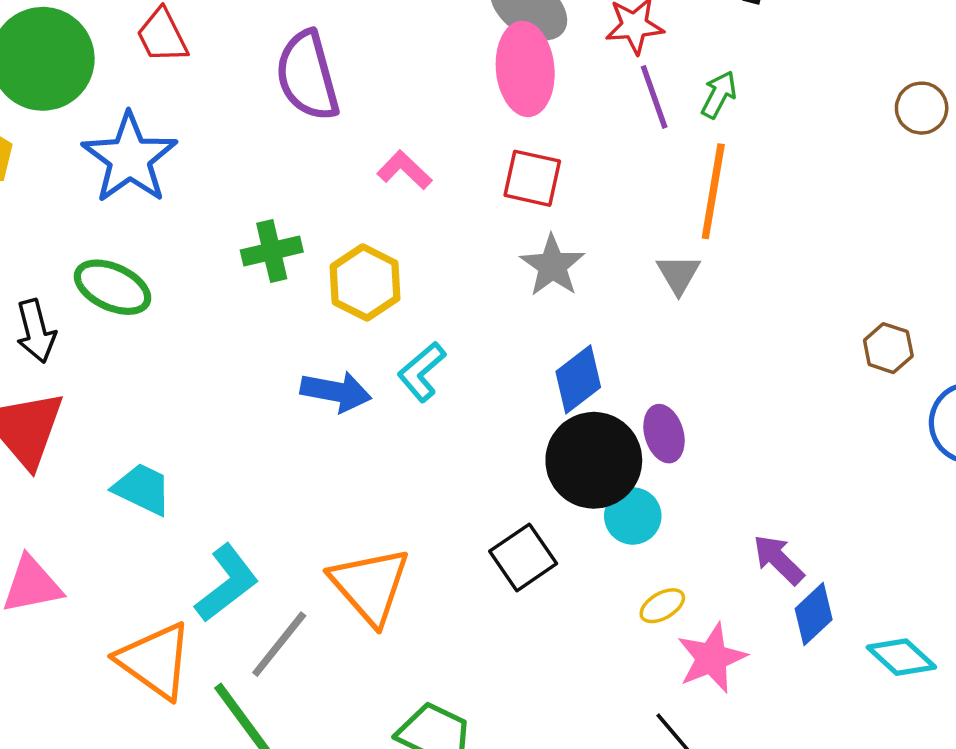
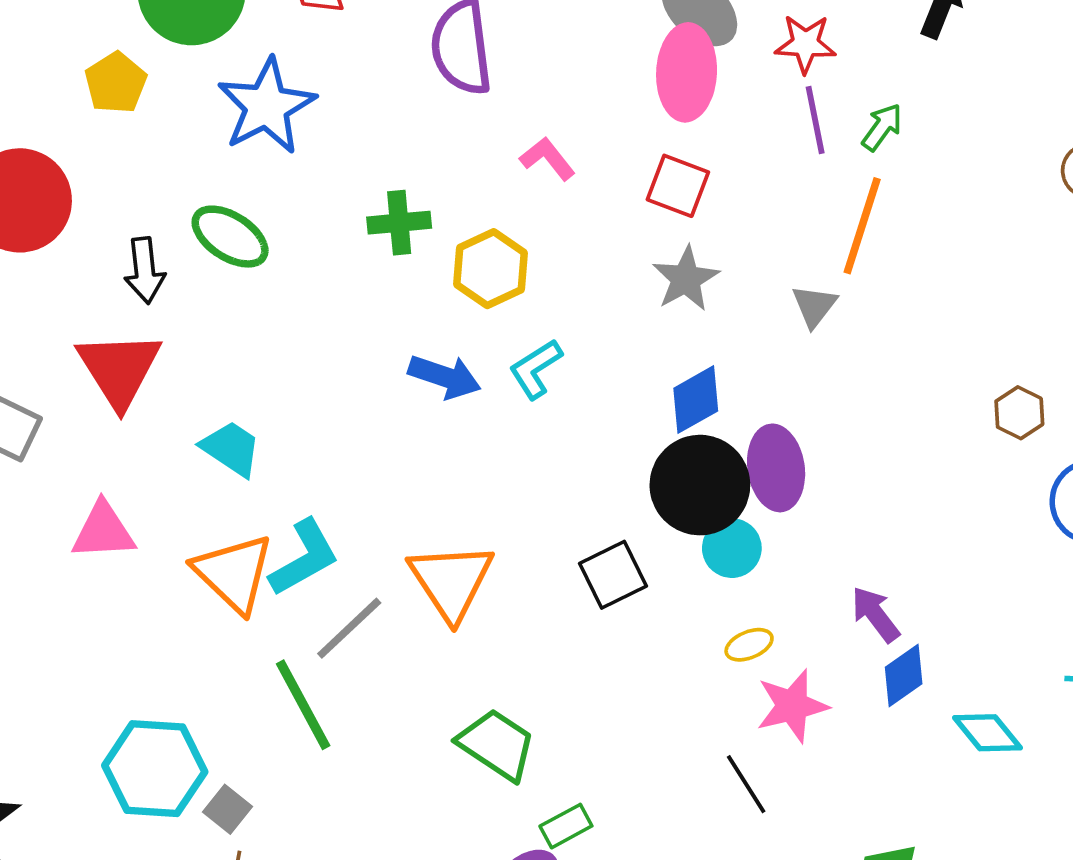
purple ellipse: (664, 434) -> (776, 468), size x1.4
orange triangle: (155, 661) -> (234, 573), moved

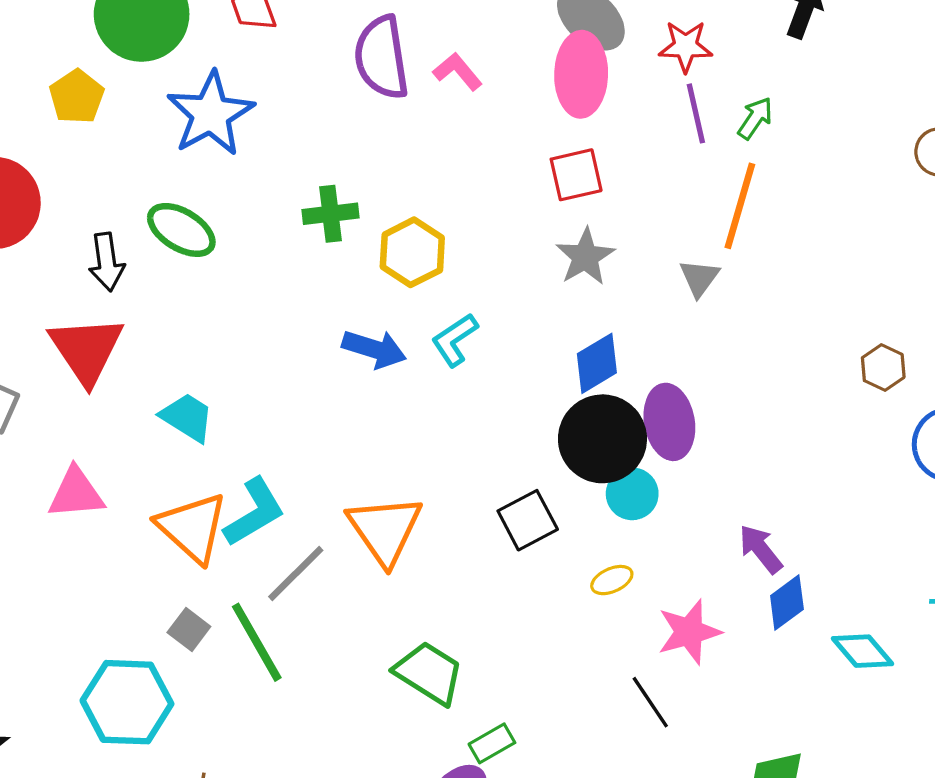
pink L-shape: (548, 159) -> (458, 72), moved
red square: (678, 186) -> (576, 175), turned -32
yellow ellipse: (749, 645) -> (612, 580), moved
gray square: (227, 809) -> (189, 630), moved

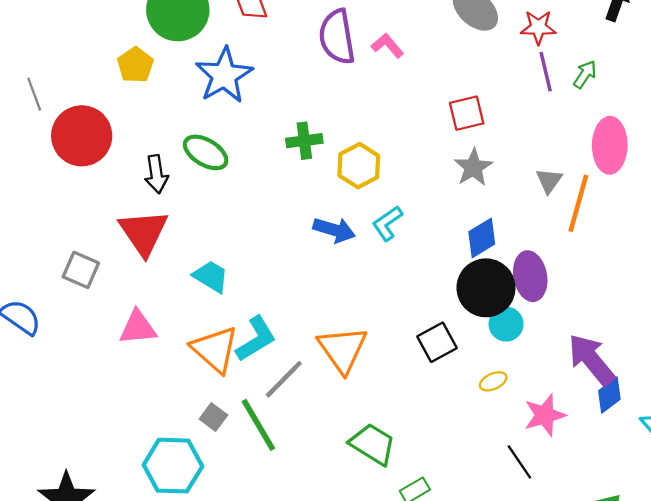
pink ellipse: (581, 74) -> (610, 145), moved
orange line: (740, 206) -> (578, 203), moved
purple arrow: (761, 549) -> (591, 360), size x1.6

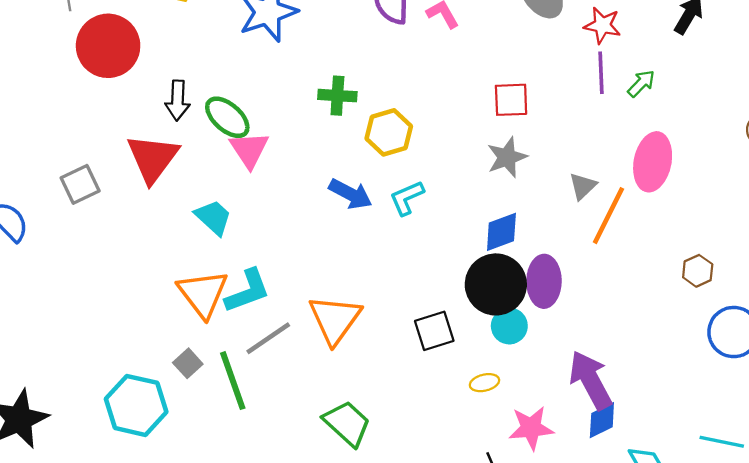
green ellipse: (206, 152) -> (227, 117), moved
gray square: (81, 270) -> (80, 184), turned 30
pink triangle: (138, 328) -> (249, 150), moved, turned 51

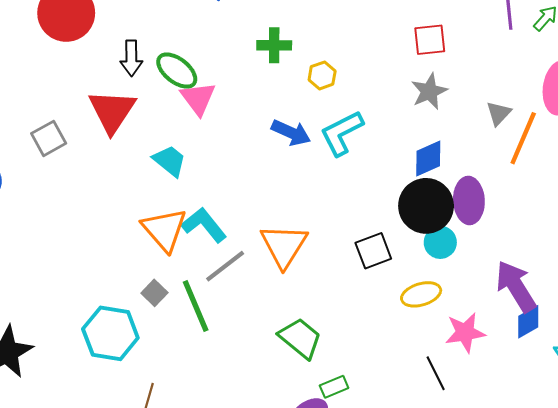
yellow hexagon: (389, 132) -> (322, 75), size x0.7
cyan L-shape: (407, 198) -> (342, 133), size x1.4
cyan L-shape: (247, 291) -> (204, 225), turned -105
yellow ellipse: (484, 383) -> (421, 294), size x1.5

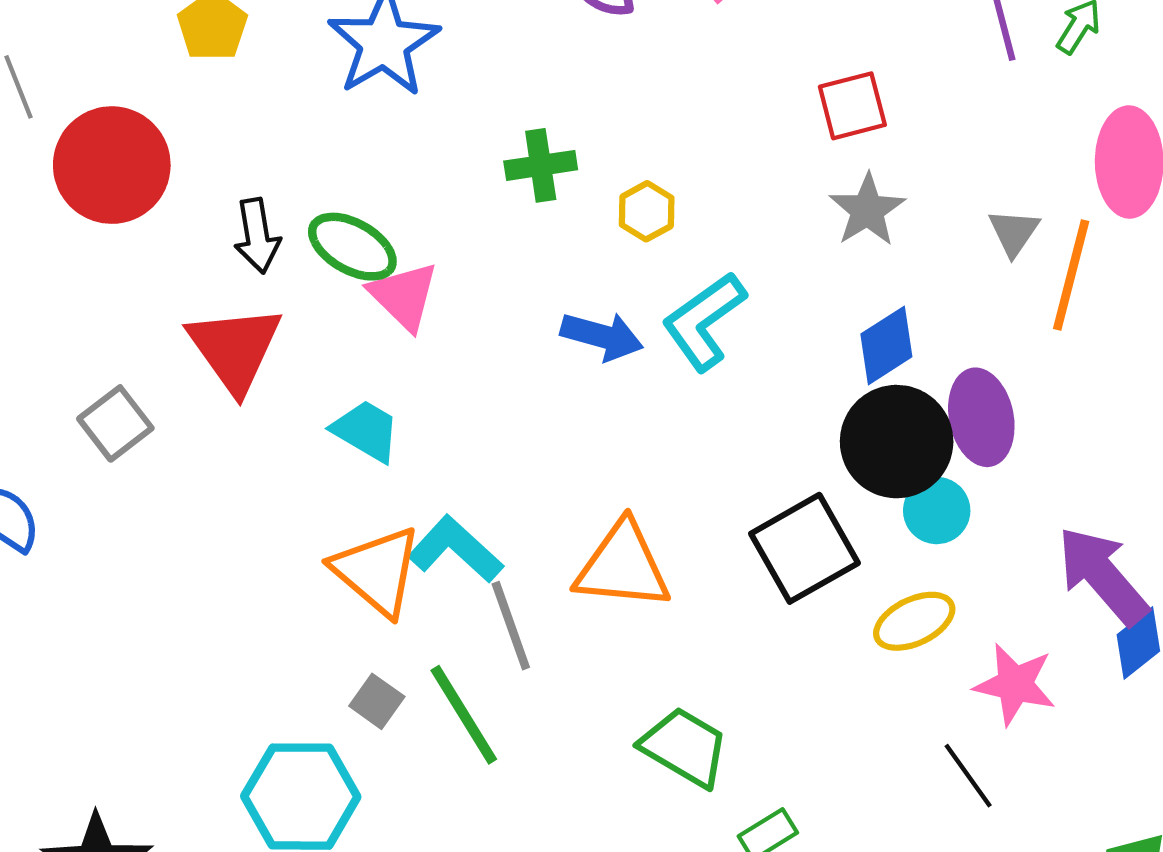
orange triangle: (284, 246) -> (623, 566), turned -48
black square: (373, 251) -> (804, 548), size x1.4
gray line: (225, 266) -> (511, 626), turned -63
pink star: (465, 333) -> (1015, 684), turned 30

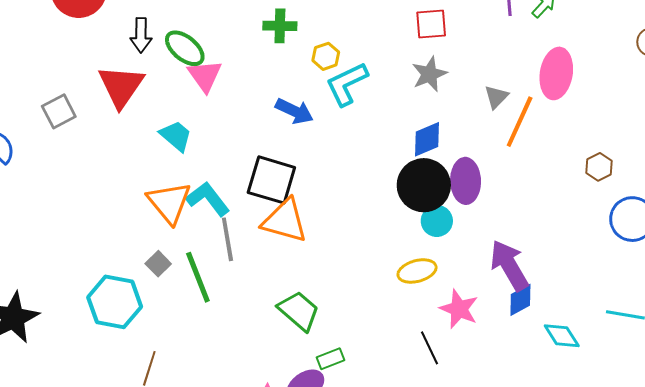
cyan L-shape: (704, 321) -> (347, 84), moved
black square: (804, 548) -> (271, 180), moved, turned 36

